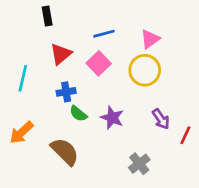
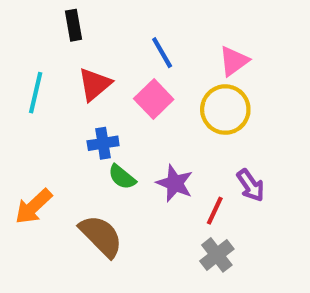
blue line: (104, 34) -> (162, 53), turned 75
cyan line: (23, 78) -> (36, 93), moved
red line: (185, 135) -> (215, 211), moved

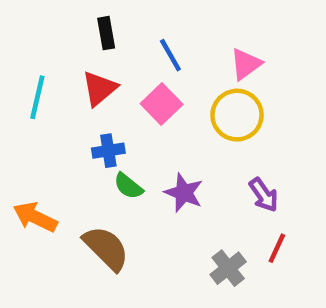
black rectangle: (74, 25) -> (106, 33), moved
orange arrow: (34, 206) -> (35, 217), turned 69
red line: (215, 211) -> (277, 248), moved

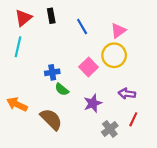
red triangle: (99, 88) -> (23, 18), moved
pink square: (162, 104) -> (88, 67), moved
purple star: (184, 193) -> (93, 103), moved, turned 30
purple arrow: (264, 195) -> (127, 94), turned 133

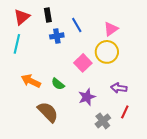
blue cross: (52, 72) -> (57, 36), moved
orange arrow: (17, 104) -> (31, 81), moved

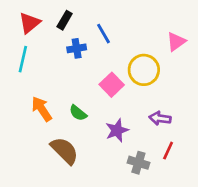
black rectangle: (48, 15) -> (65, 20), turned 40
pink triangle: (111, 29) -> (176, 42), moved
orange arrow: (31, 81) -> (42, 109), turned 30
gray cross: (103, 121) -> (138, 163), turned -35

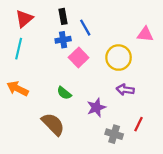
black rectangle: (65, 20) -> (63, 16), moved, turned -40
pink triangle: (176, 42) -> (145, 34), turned 42
pink square: (112, 85) -> (79, 58), moved
orange arrow: (42, 109) -> (18, 89), moved, turned -30
purple arrow: (160, 118) -> (125, 90), moved

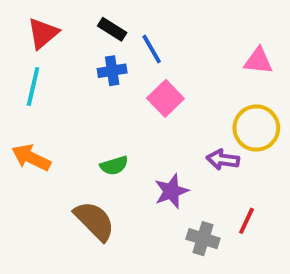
black rectangle: (63, 16) -> (112, 29), turned -48
pink square: (79, 58) -> (165, 98), moved
yellow circle: (119, 58) -> (256, 128), moved
green semicircle: (64, 93) -> (114, 166), turned -56

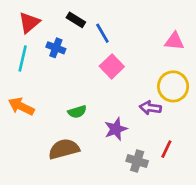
blue cross: (112, 71) -> (56, 48), moved, turned 30
brown semicircle: (94, 221) -> (64, 149), turned -60

